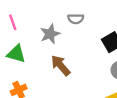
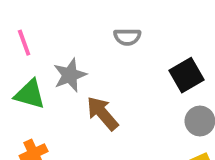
gray star: (50, 34) -> (70, 75), moved

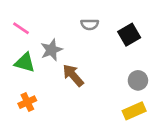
pink line: (24, 43) -> (21, 28), turned -36
black square: (187, 75) -> (129, 35), moved

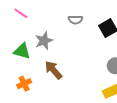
pink line: (21, 28) -> (21, 13), moved
brown arrow: (73, 75) -> (53, 70), moved

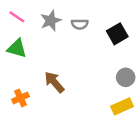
gray star: (44, 41) -> (51, 21), moved
green triangle: (22, 51) -> (17, 48), moved

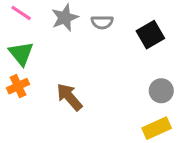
green triangle: (17, 48) -> (21, 53), turned 35
orange cross: (20, 98) -> (18, 86), moved

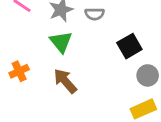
black square: (150, 35) -> (129, 46), moved
green triangle: (21, 53) -> (61, 42), moved

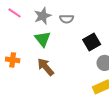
orange cross: (19, 71) -> (13, 60), turned 32

